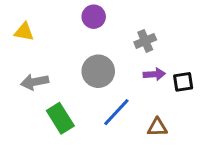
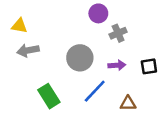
purple circle: (94, 17) -> (98, 13), moved
purple arrow: (154, 74) -> (117, 65), moved
gray arrow: (35, 82) -> (28, 50), moved

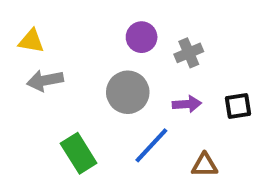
purple circle: (98, 13) -> (142, 37), moved

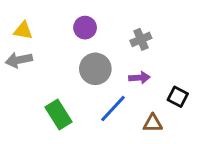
purple circle: (142, 37) -> (85, 28), moved
gray arrow: (45, 80) -> (19, 60), moved
black square: (238, 106) -> (178, 97), moved, turned 36

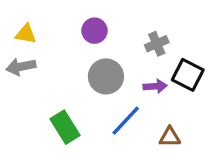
black square: (178, 97) -> (188, 75), moved, size x1.4

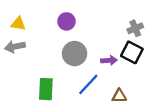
gray cross: (157, 44) -> (135, 28), moved
green rectangle: (65, 127) -> (46, 89), turned 35

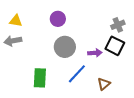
brown triangle: (119, 96) -> (104, 84), turned -40

